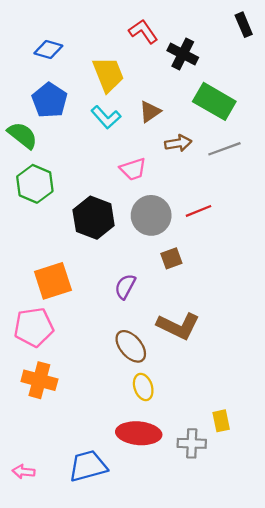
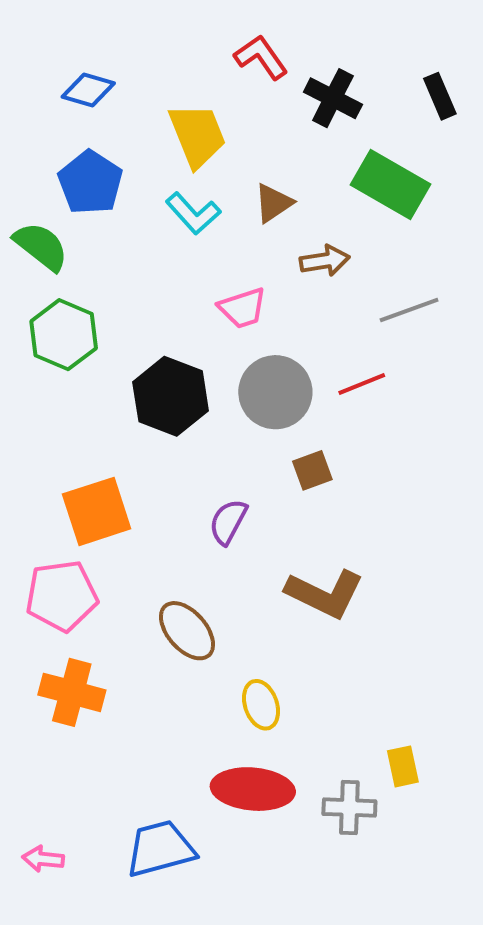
black rectangle: (244, 25) -> (440, 96), moved
gray line: (224, 149) -> (409, 310), moved
brown ellipse: (131, 346) -> (187, 631), moved

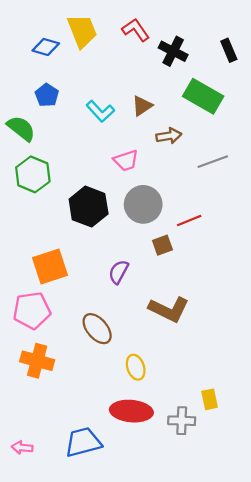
yellow trapezoid: (197, 135) -> (82, 31), moved
blue pentagon: (90, 183) -> (47, 95), size x0.7
red line: (362, 384) -> (189, 220), moved

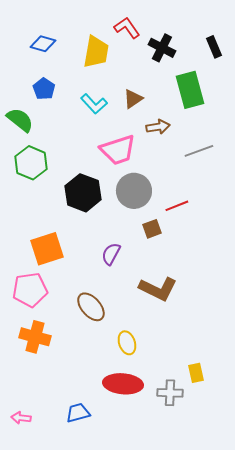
yellow trapezoid: (82, 31) -> (96, 52), moved, turned 32
green rectangle: (203, 96) -> (190, 90), turned 45
pink trapezoid: (126, 160) -> (118, 150), size x1.5
blue trapezoid: (83, 442) -> (78, 413), size x0.7

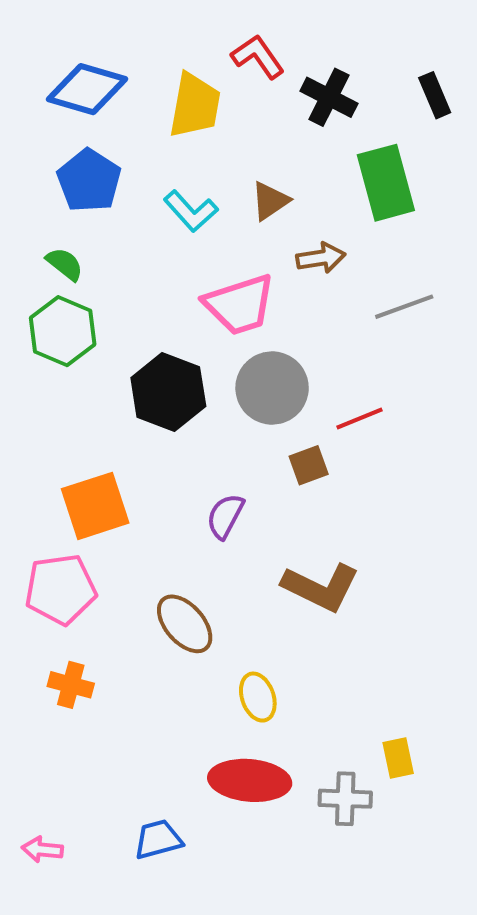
blue diamond: (43, 44) -> (87, 89), size x1.5
blue pentagon: (44, 89) -> (89, 181), size x1.4
green semicircle: (20, 120) -> (65, 264), moved, size x0.7
orange cross: (35, 337) -> (71, 685), size x0.7

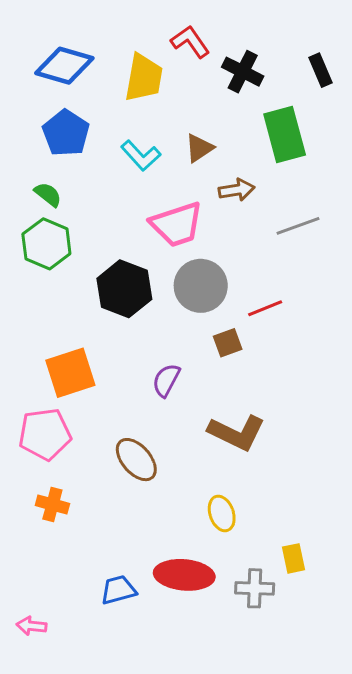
yellow ellipse: (258, 697) -> (222, 513), moved
blue trapezoid: (158, 839) -> (118, 590), moved

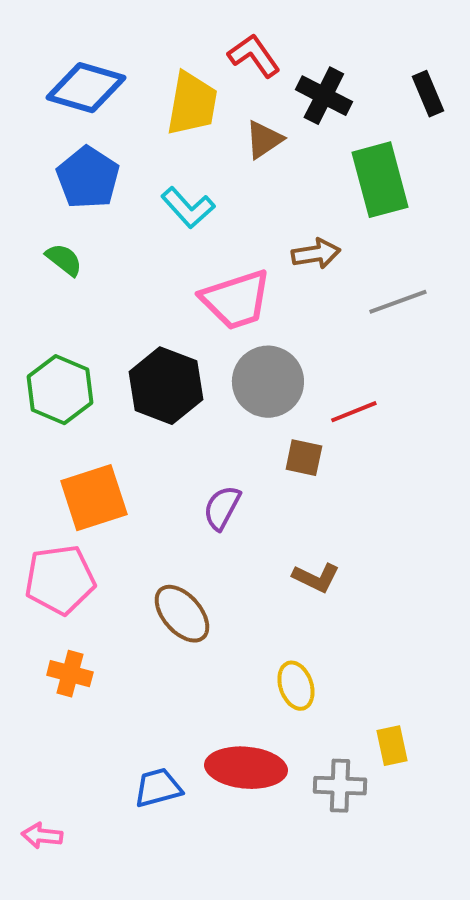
brown triangle: (199, 148) -> (264, 140), moved
green hexagon: (46, 244) -> (60, 390), moved
brown square: (228, 343) -> (304, 458), turned 32
brown L-shape: (237, 433) -> (316, 578), size x0.6

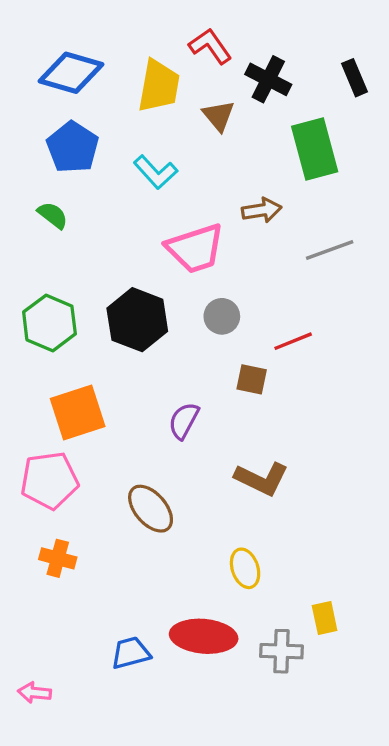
brown triangle: (264, 140) -> (219, 116), turned -36
gray circle: (268, 382) -> (222, 316), size x0.6
brown L-shape: (316, 578) -> (262, 479), size x1.4

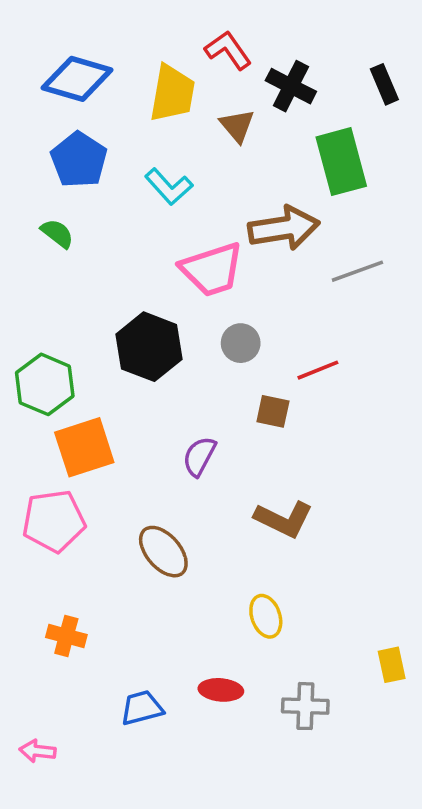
brown arrow: (262, 210) -> (284, 228), size x1.6
green hexagon: (49, 323) -> (45, 384), moved
orange cross: (58, 558) -> (66, 636), moved
yellow rectangle: (325, 618) -> (392, 665), moved
red ellipse: (204, 636) -> (221, 690), size x0.6

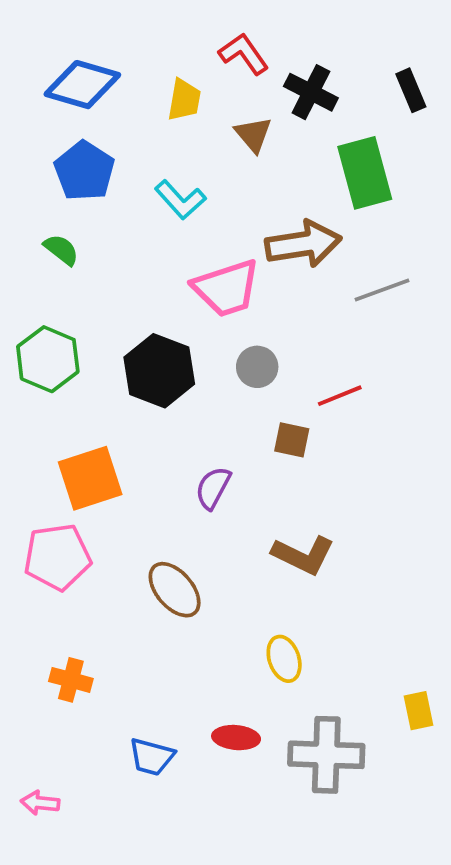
yellow trapezoid: (172, 93) -> (184, 100), size x0.7
green hexagon: (45, 384) -> (48, 359), moved
gray cross: (305, 706) -> (326, 755), size x1.5
blue trapezoid: (142, 708) -> (152, 757), turned -150

